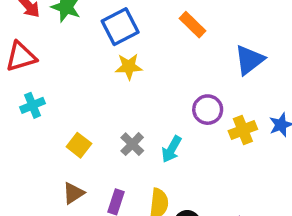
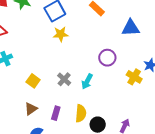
blue triangle: (249, 60) -> (131, 28), turned 36
yellow cross: (243, 130) -> (134, 77), moved, turned -35

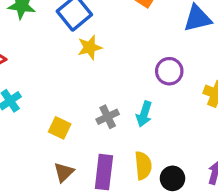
gray cross: (64, 79) -> (108, 117), turned 32
purple rectangle: (56, 113) -> (104, 172), size x1.5

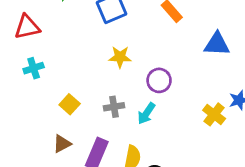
yellow star: (90, 47) -> (120, 57), moved
purple circle: (169, 71) -> (159, 80), moved

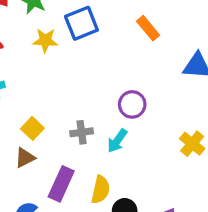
yellow star: (120, 57) -> (45, 40), moved
brown triangle: (62, 144) -> (25, 158), moved

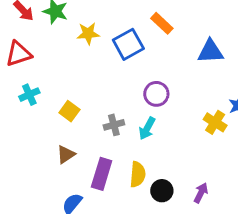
blue square: (81, 23) -> (128, 44), moved
yellow star: (45, 40) -> (88, 34), moved
yellow square: (32, 128) -> (69, 111), moved

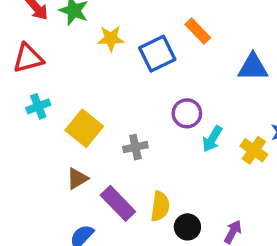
yellow square: (69, 111) -> (84, 128), size x1.5
cyan arrow: (147, 128) -> (212, 139), moved
purple rectangle: (102, 174) -> (118, 203), turned -64

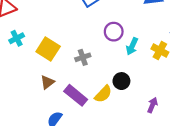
yellow semicircle: (160, 206) -> (103, 94), turned 42
black circle: (187, 227) -> (121, 81), moved

